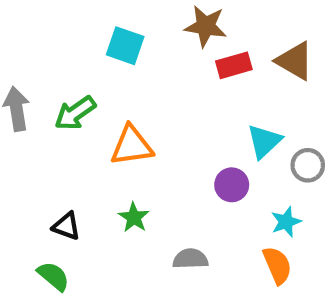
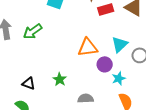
orange triangle: (132, 146) -> (88, 47), moved
cyan star: (286, 222) -> (119, 78), moved

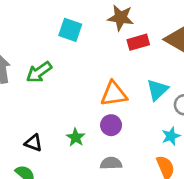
purple circle: (105, 64) -> (111, 125), moved
cyan star: (119, 78) -> (171, 136), moved

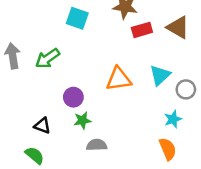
purple circle: (111, 125) -> (73, 97), moved
green star: (76, 137) -> (82, 120), turned 30
gray semicircle: (111, 163) -> (97, 145), moved

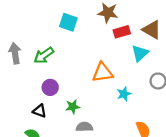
cyan triangle: (160, 75) -> (140, 53), moved
purple circle: (73, 97) -> (50, 87), moved
cyan star: (173, 119) -> (124, 94), moved

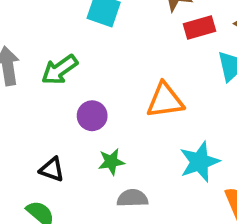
purple circle: (50, 87) -> (92, 116), moved
cyan star: (124, 94) -> (200, 162), moved, size x1.5

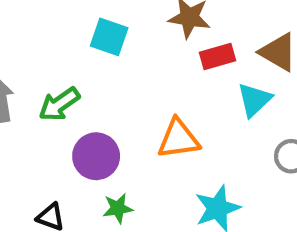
purple circle: (92, 116) -> (96, 156), size x1.4

